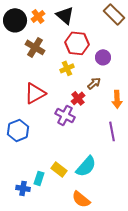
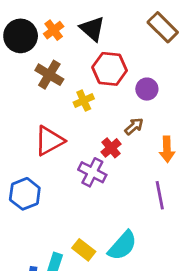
yellow cross: (67, 68) -> (84, 101), moved

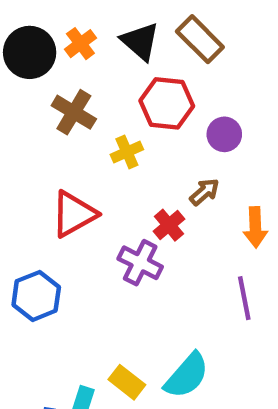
brown rectangle: (163, 27) -> (200, 39), moved

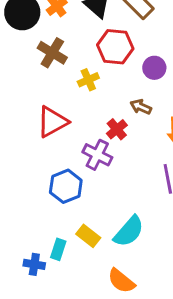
brown arrow: (204, 192) -> (141, 107), turned -115
blue hexagon: (36, 296) -> (66, 186), moved

